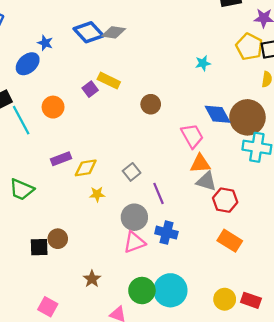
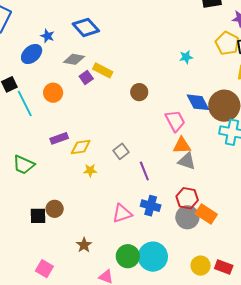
gray diamond: (114, 32) -> (74, 59), moved
red hexagon: (225, 200) -> (187, 198), moved
gray circle: (134, 217) -> (187, 217), moved

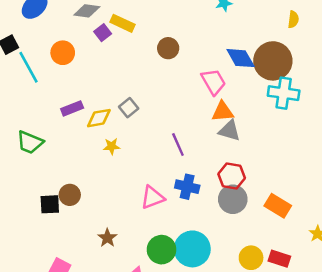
gray square: (121, 151) -> (129, 108), moved
orange rectangle: (206, 214) -> (278, 206), moved

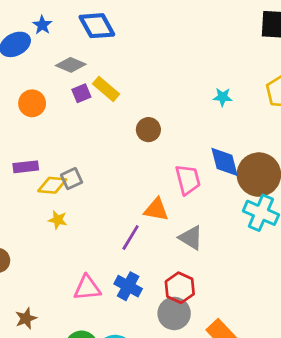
gray square: (129, 108) -> (72, 179), moved
orange triangle: (223, 112) -> (156, 209), moved
purple line: (178, 144) -> (131, 238), turned 40

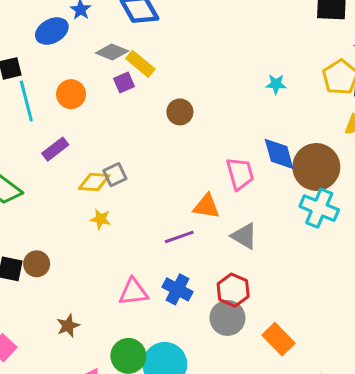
yellow rectangle: (106, 89) -> (140, 64), moved
brown circle: (148, 130) -> (180, 112), moved
purple rectangle: (26, 167) -> (55, 149), moved, turned -30
purple line: (131, 238) -> (179, 237), turned 40

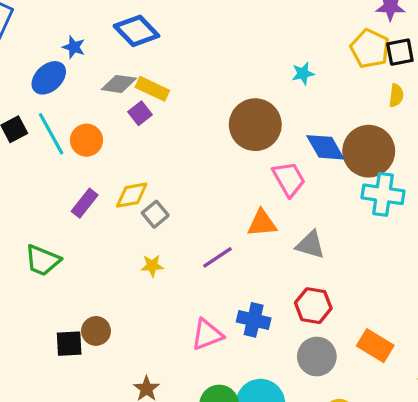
cyan line: (26, 101) -> (51, 134), moved
brown circle: (180, 112) -> (255, 125), moved, size x1.8
yellow diamond: (94, 182) -> (132, 195), moved
purple line: (179, 237) -> (217, 257), moved
gray circle: (227, 318) -> (317, 357), moved

